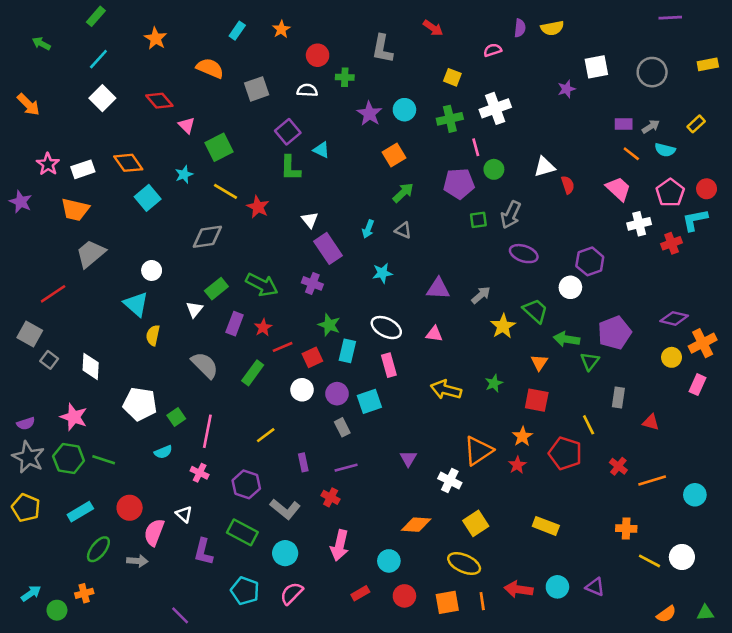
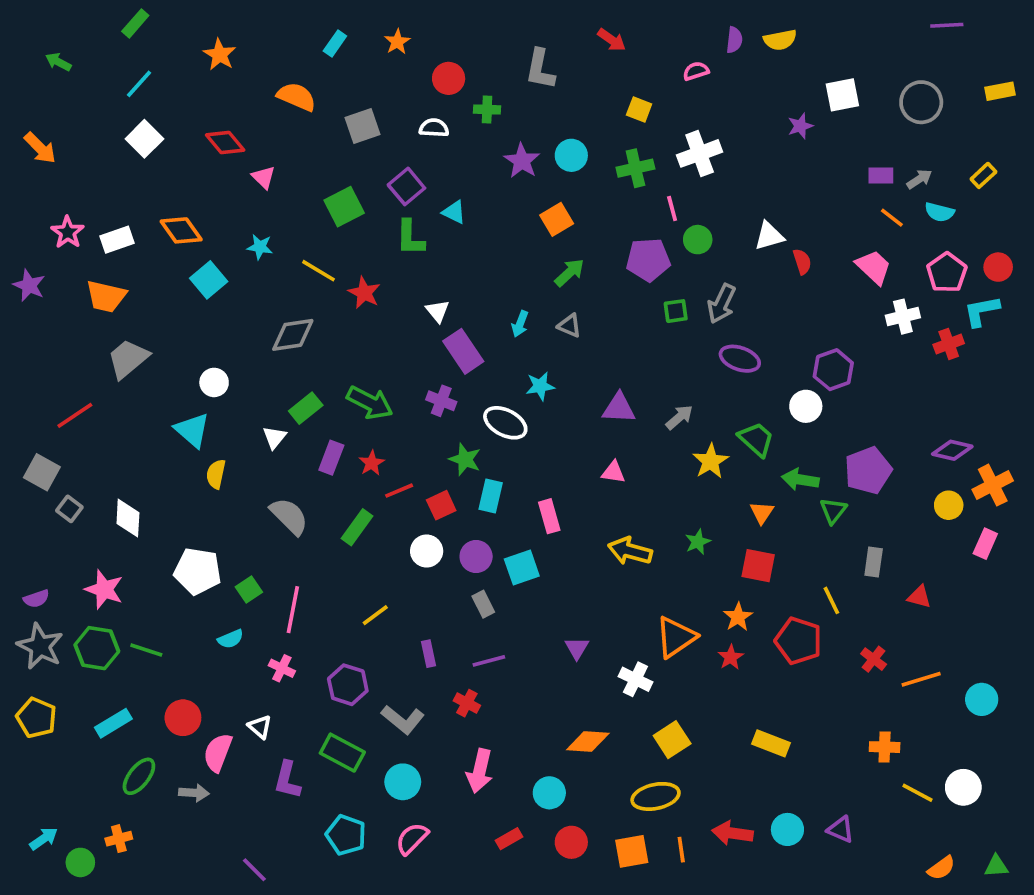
green square: (219, 147) -> (344, 207), moved
cyan star: (184, 175) -> (260, 247), turned 30
white ellipse: (386, 328) -> (505, 423), moved
yellow ellipse: (464, 564) -> (656, 796), turned -36

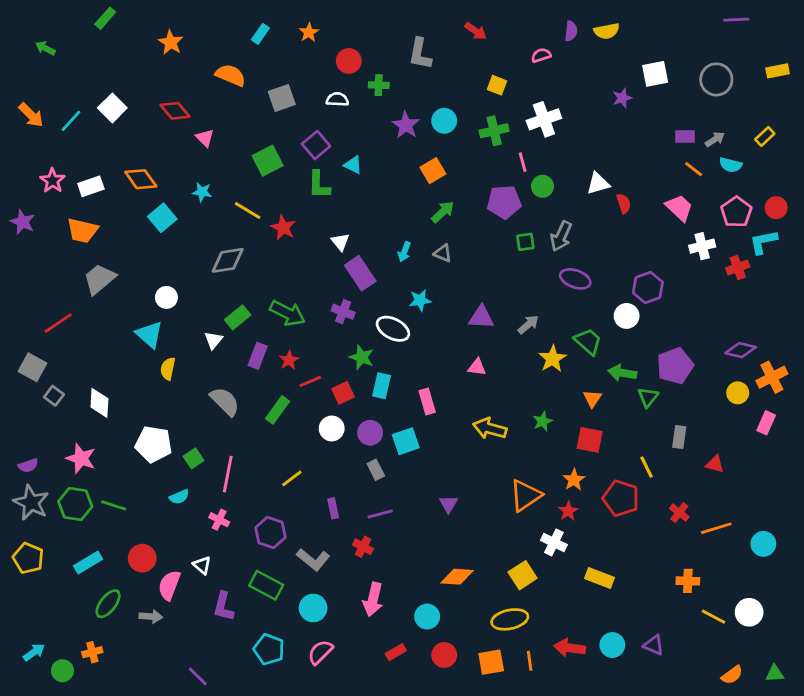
cyan line: (139, 84) -> (71, 121), moved
white cross: (635, 679) -> (554, 542), moved

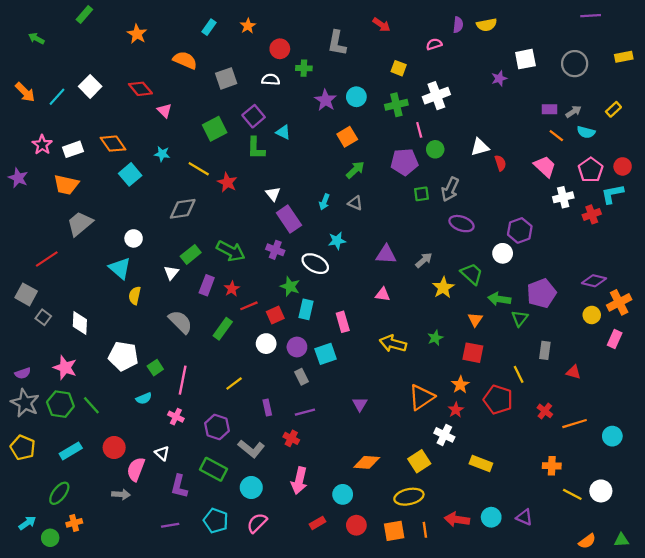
green line: (114, 505) -> (91, 405), turned 30
green ellipse: (108, 604) -> (59, 493), moved
purple line: (198, 676) -> (170, 525), moved, turned -54

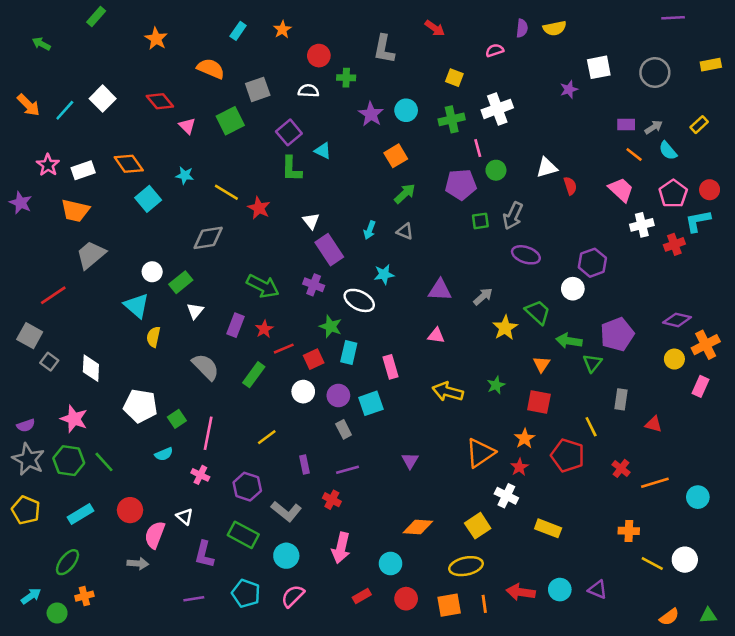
green square: (215, 129) -> (230, 121), moved
cyan semicircle: (586, 132) -> (668, 151), turned 36
green rectangle: (191, 254) -> (181, 282), moved

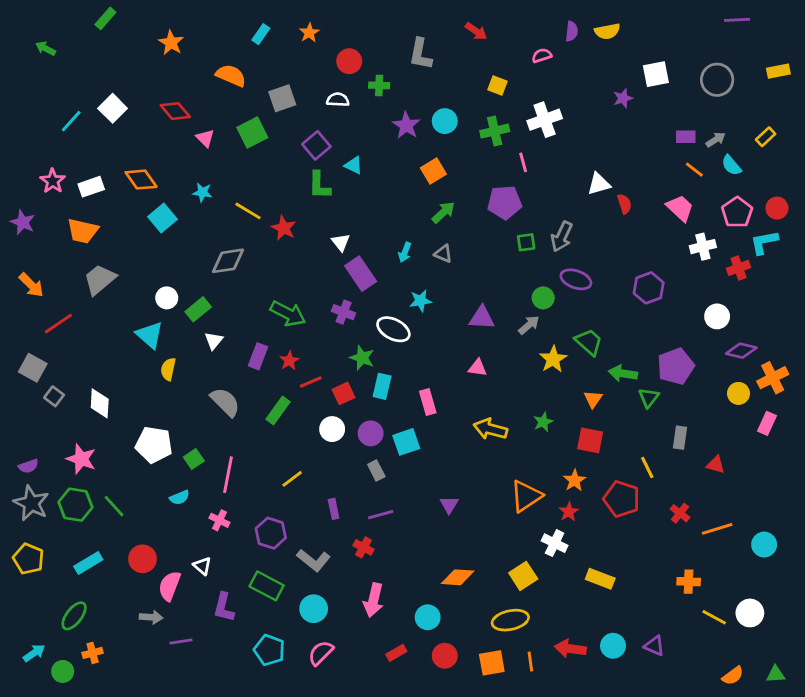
orange arrow: (28, 105) -> (31, 285), moved
green circle: (496, 170) -> (543, 298), moved
white circle: (573, 289) -> (717, 316), moved
purple line: (194, 599) -> (181, 642), moved

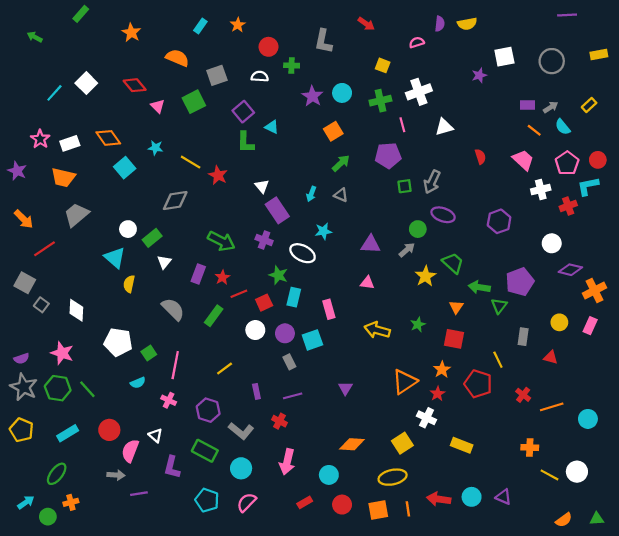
white triangle: (599, 184) -> (444, 127), moved
yellow circle: (738, 393) -> (559, 322), moved

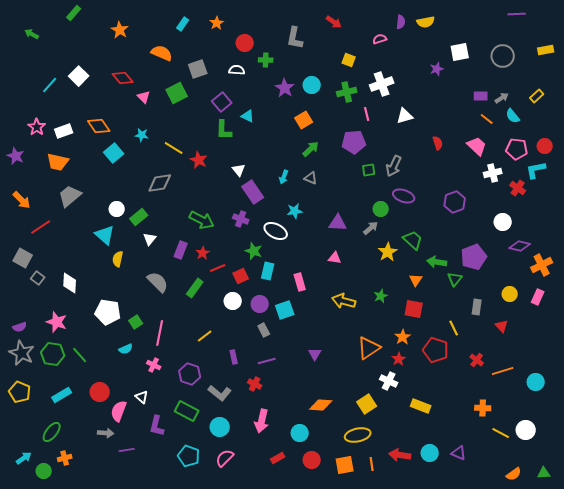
pink pentagon: (567, 163) -> (517, 149), turned -30
red cross: (568, 206) -> (518, 188), turned -35
red triangle: (551, 357) -> (502, 326), turned 32

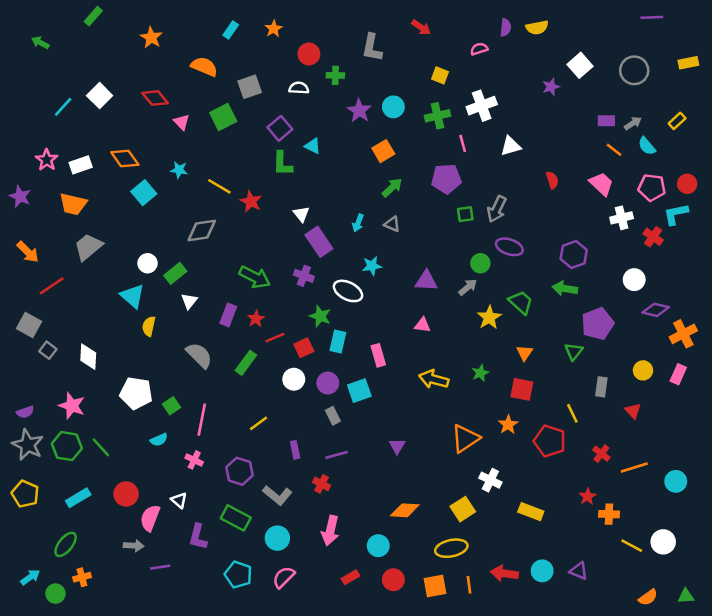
white square: (460, 52) -> (580, 65), turned -30
green arrow: (437, 262) -> (565, 288), moved
red star: (399, 359) -> (588, 496), moved

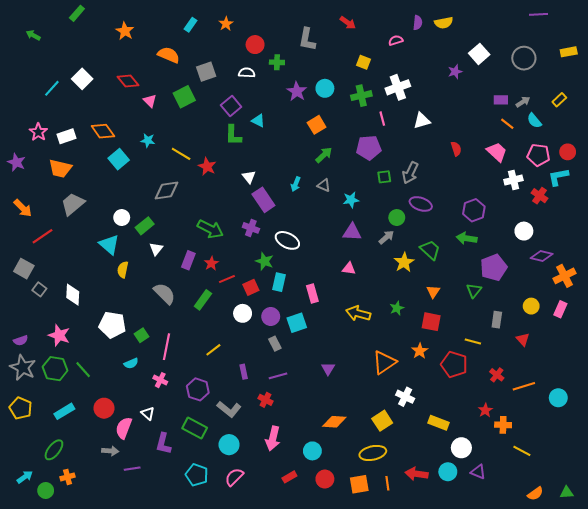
cyan star: (372, 266) -> (351, 200), moved
yellow line: (572, 413) -> (473, 341), turned -49
white circle: (663, 542) -> (461, 448), moved

